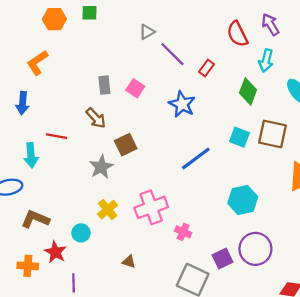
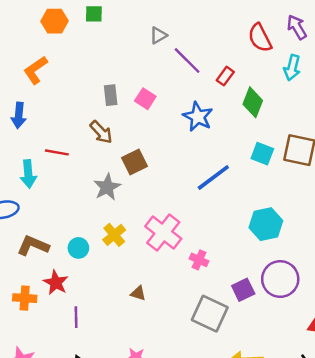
green diamond: (248, 91) -> (253, 102), moved
pink cross: (151, 207) -> (163, 232), turned -32
cyan circle: (81, 233) -> (78, 248), moved

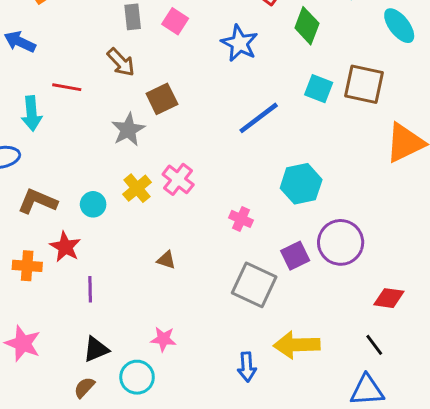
blue arrow: (19, 115) -> (20, 42), turned 110
cyan hexagon: (266, 224) -> (301, 184), moved
pink cross: (163, 232) -> (178, 179), moved, size x0.7

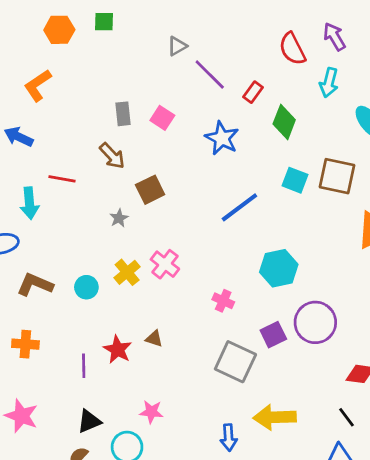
gray star: (128, 130) -> (119, 218), size x0.6
red star: (65, 247) -> (118, 350), moved

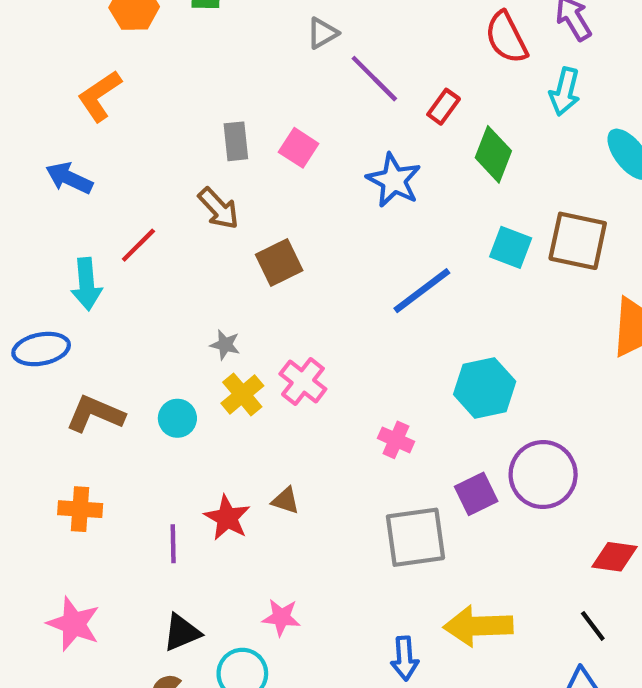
red line: (62, 179) -> (138, 245), turned -55
gray star: (119, 218) -> (225, 345), moved, turned -30
gray square: (235, 362) -> (415, 537), turned -33

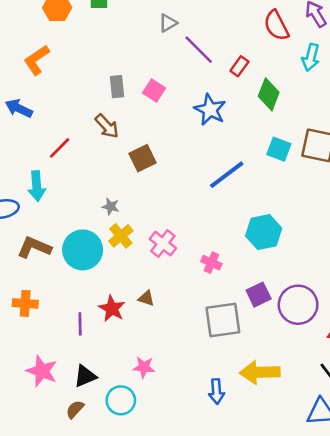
cyan arrow: (87, 284) -> (37, 186), moved
pink cross: (303, 381) -> (163, 244), moved
cyan circle: (177, 418) -> (83, 250), size x1.8
purple circle: (543, 475) -> (298, 305), moved
pink star: (74, 624) -> (42, 371), moved

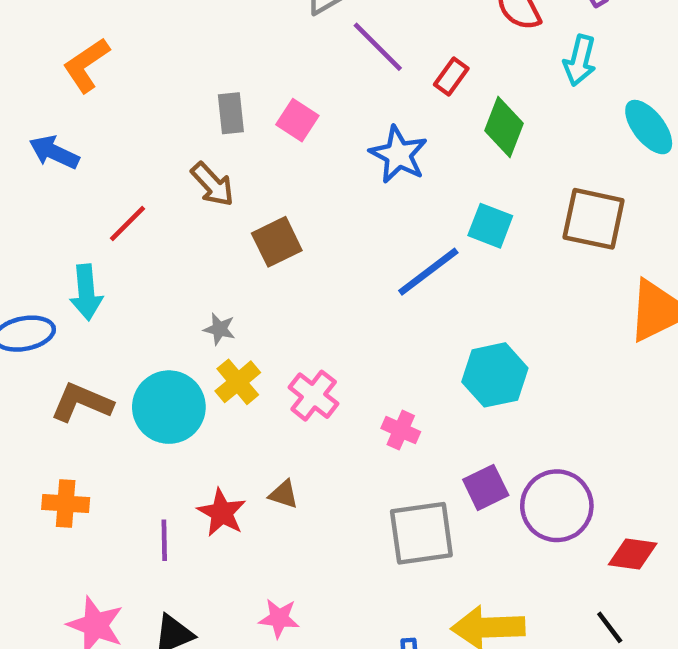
cyan square: (279, 149) -> (490, 226), moved

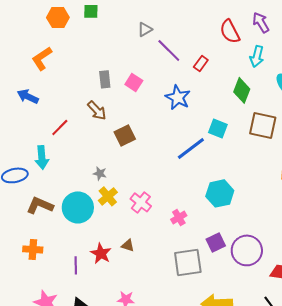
green diamond: (504, 127) -> (242, 90), moved
pink cross: (401, 430) -> (179, 217), turned 35

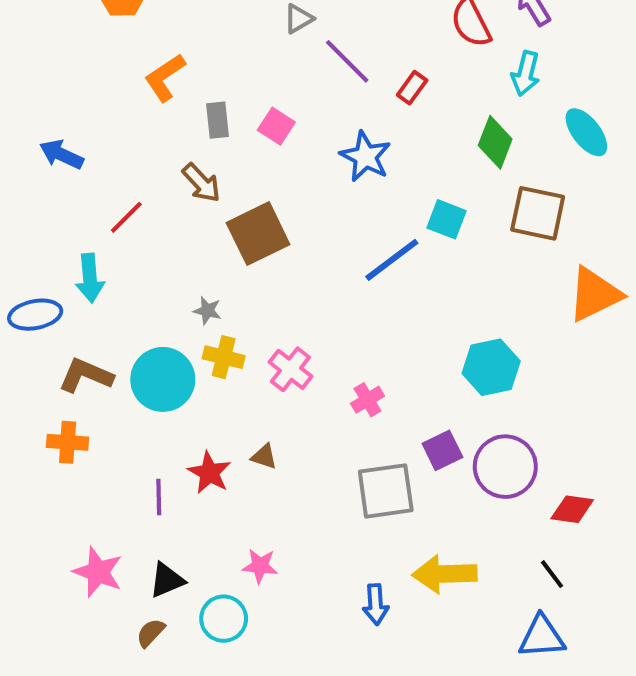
orange L-shape: (42, 58) -> (165, 77), moved
brown square: (125, 135) -> (258, 234), size x1.4
cyan hexagon: (220, 193) -> (491, 367), moved
yellow cross: (108, 196) -> (224, 357), turned -36
orange cross: (33, 249) -> (68, 442), moved

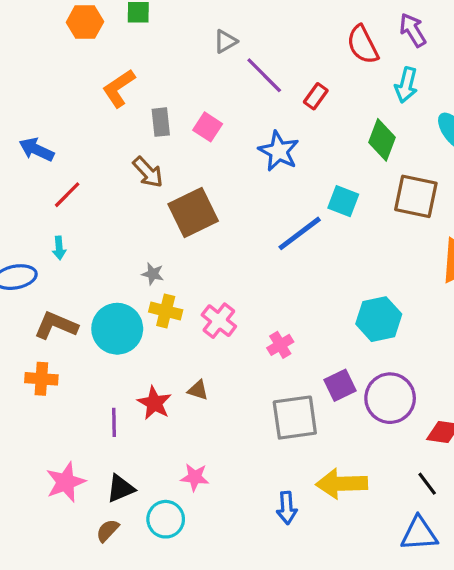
red line: (126, 217) -> (67, 195), moved
cyan arrow: (90, 278) -> (59, 248), size x0.6
pink star: (98, 572) -> (66, 482), turned 30

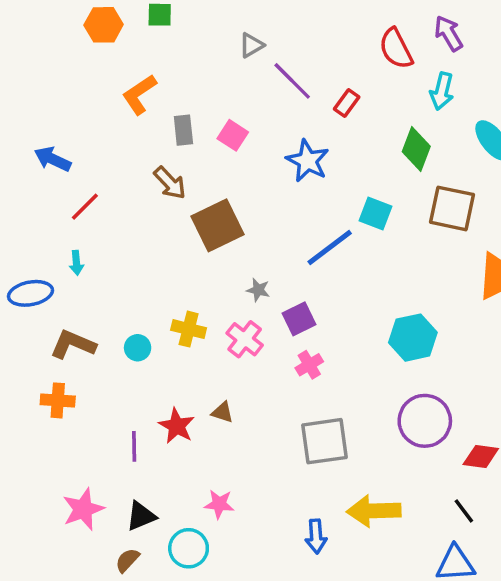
gray star: (153, 274) -> (258, 290), moved
cyan circle: (117, 329) -> (138, 348), size x0.5
purple square: (340, 385) -> (299, 319), moved

